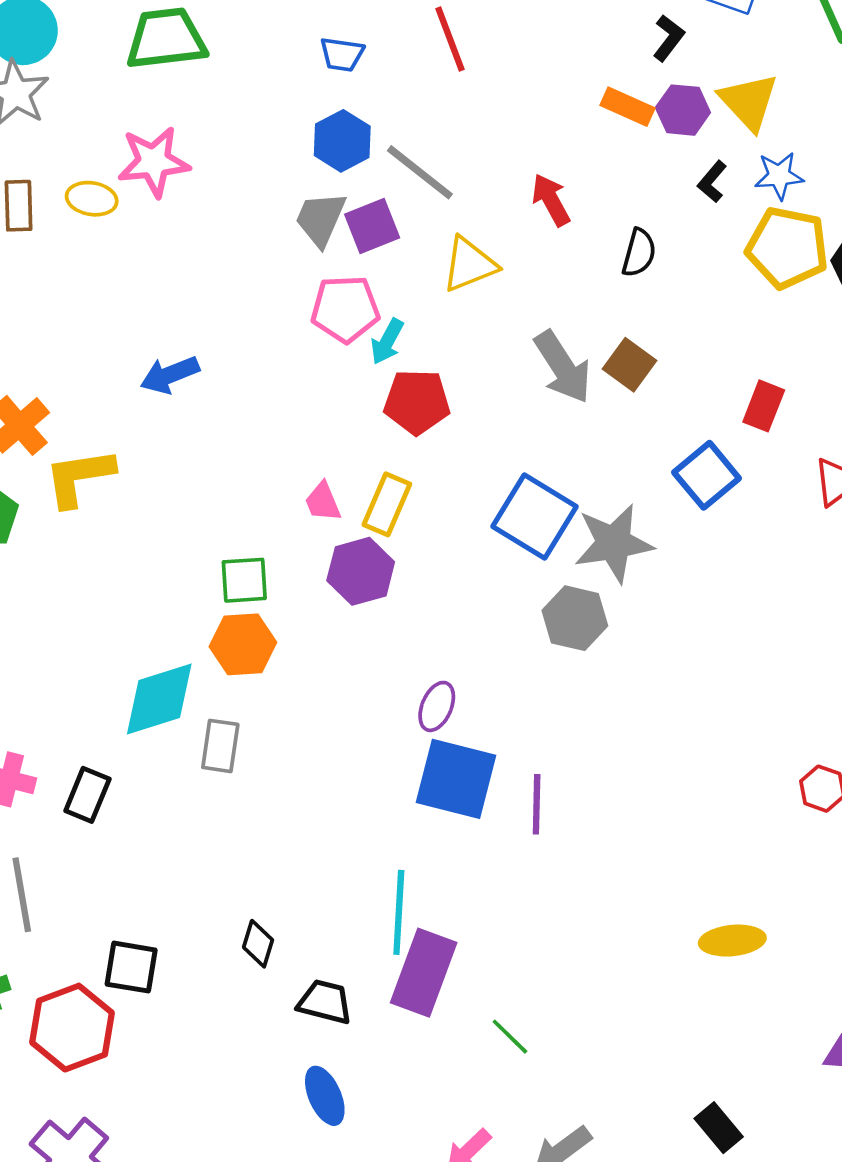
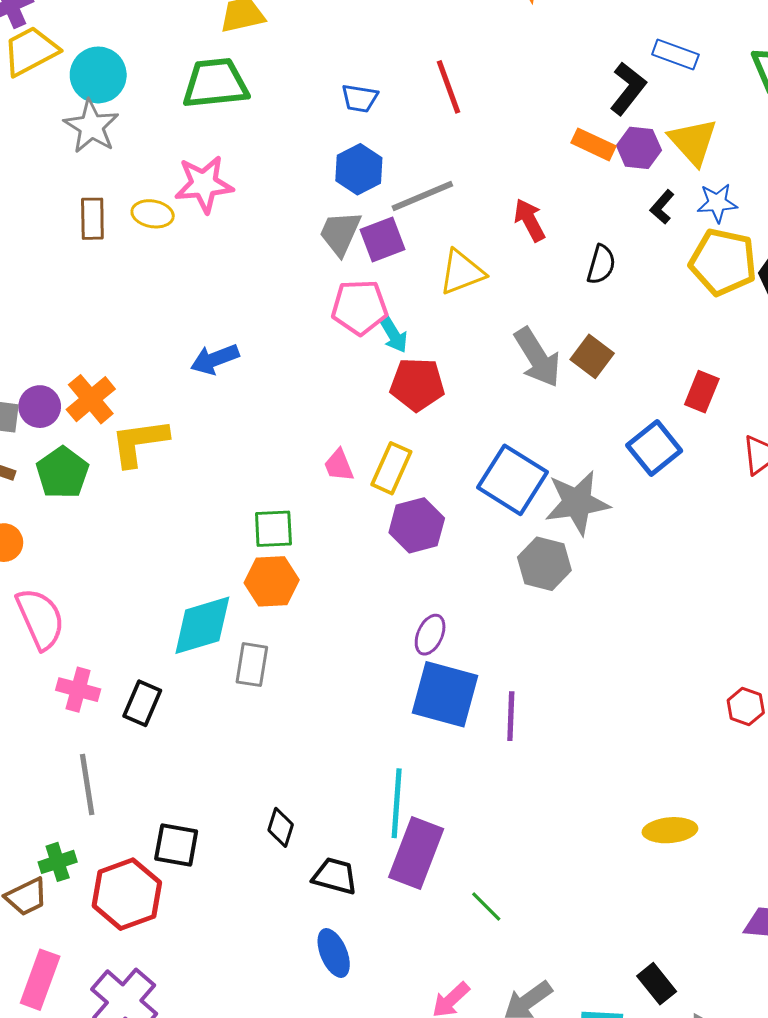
black L-shape: (669, 38) -> (628, 88), size x1.4
gray line: (420, 172) -> (422, 196), turned -62
cyan arrow: (387, 341) -> (394, 334), turned -60
purple hexagon: (361, 571) -> (417, 525), moved

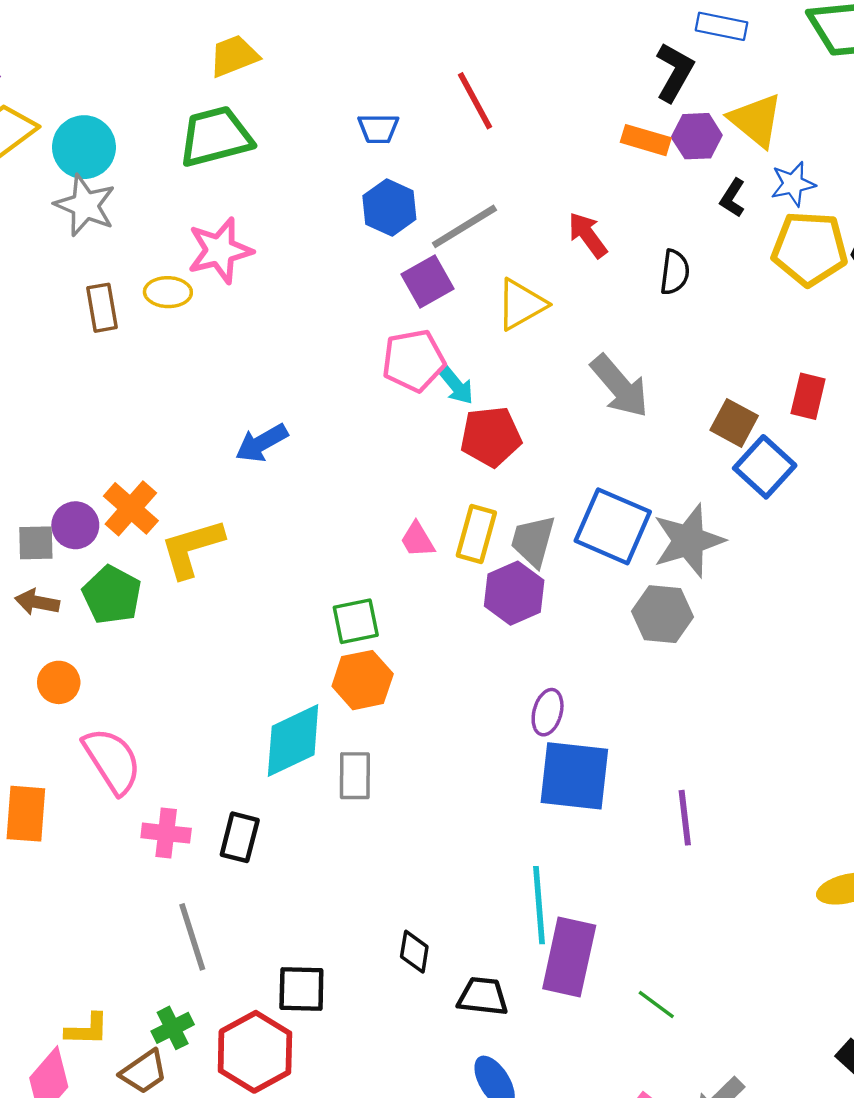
gray trapezoid: (340, 233) -> (533, 541), moved
brown square: (592, 356) -> (734, 423), moved
purple line: (511, 716) -> (685, 818), moved

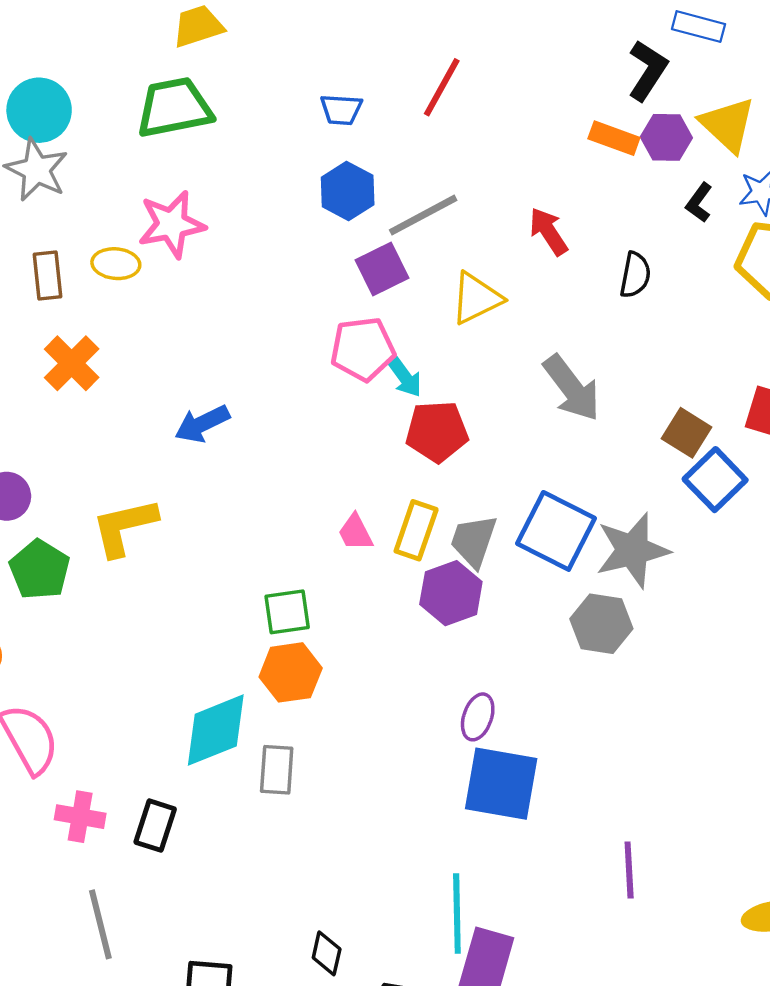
red line: (475, 101) -> (442, 87), turned 54
orange cross: (131, 508) -> (72, 363), moved
purple line: (685, 818) -> (629, 870), moved

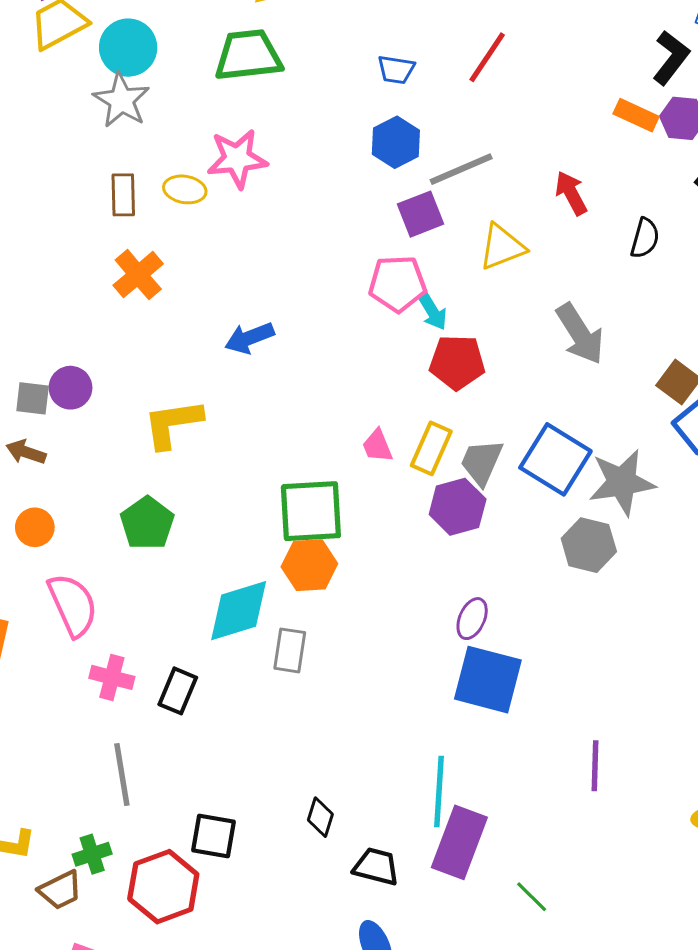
green pentagon: (40, 570) -> (147, 523), moved
green square: (287, 612) -> (311, 511), size x1.6

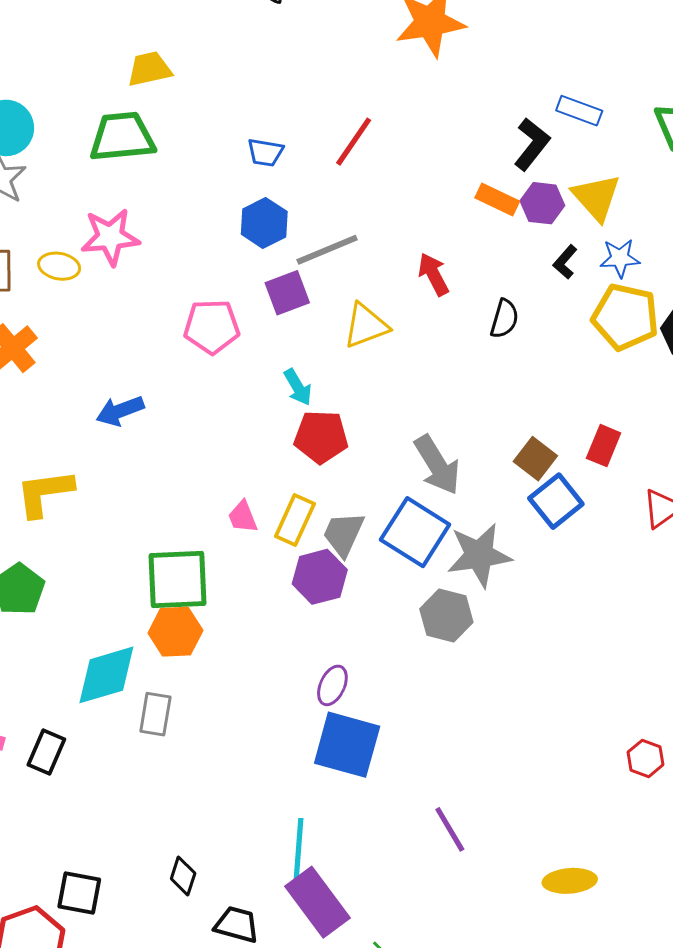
pink pentagon: (397, 284) -> (212, 327), moved
gray arrow: (580, 334) -> (437, 465), moved
purple line: (595, 766) -> (450, 829), turned -33
purple rectangle: (459, 842) -> (318, 902), turned -58

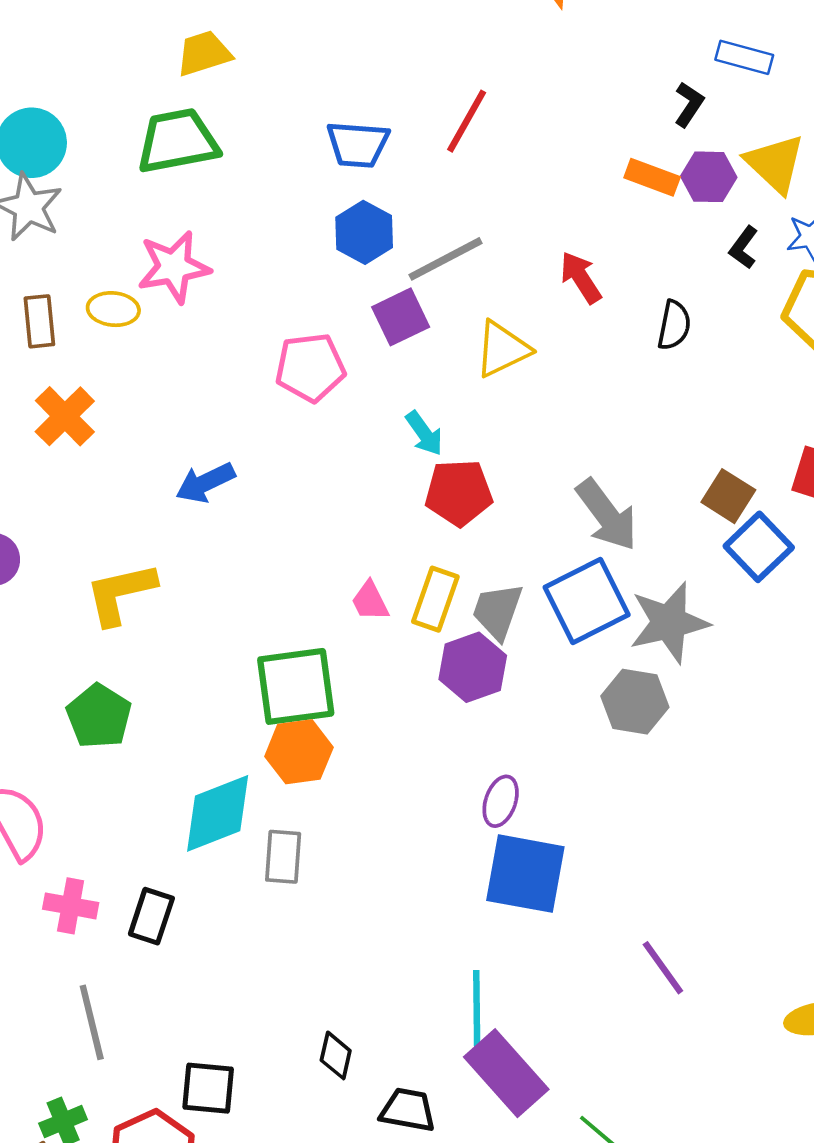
black L-shape: (532, 144) -> (689, 104), size x0.7
blue trapezoid: (265, 152) -> (358, 144), size x1.4
blue square: (415, 532) -> (587, 601), turned 36

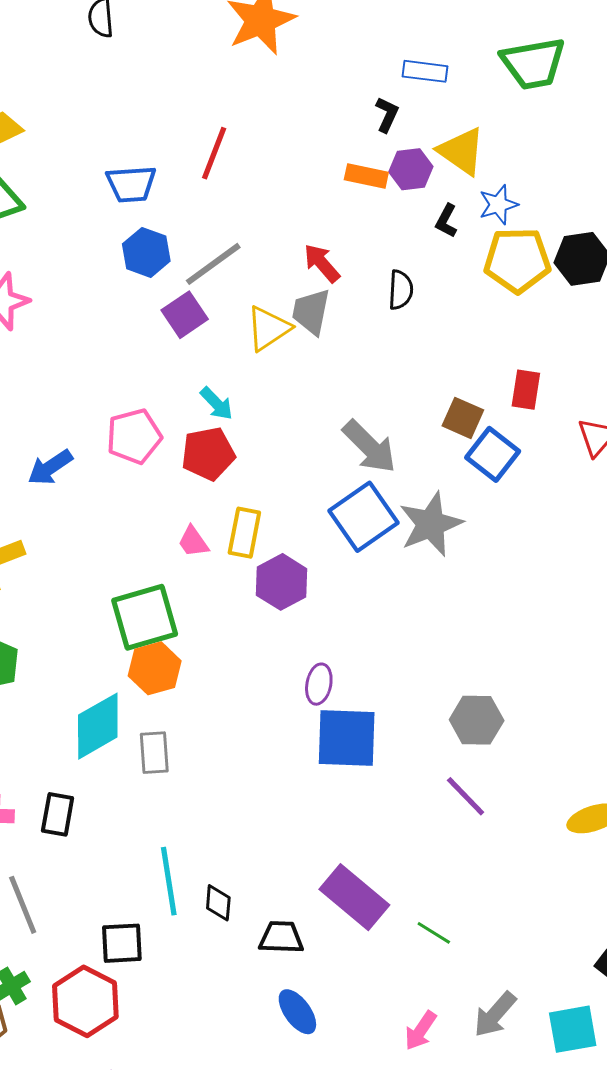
pink pentagon: (310, 367) -> (134, 436), moved
red pentagon: (459, 493) -> (208, 454), moved
gray trapezoid: (497, 611) -> (311, 312), moved
gray hexagon: (635, 702) -> (477, 720), moved
cyan line: (477, 1013) -> (169, 881), moved

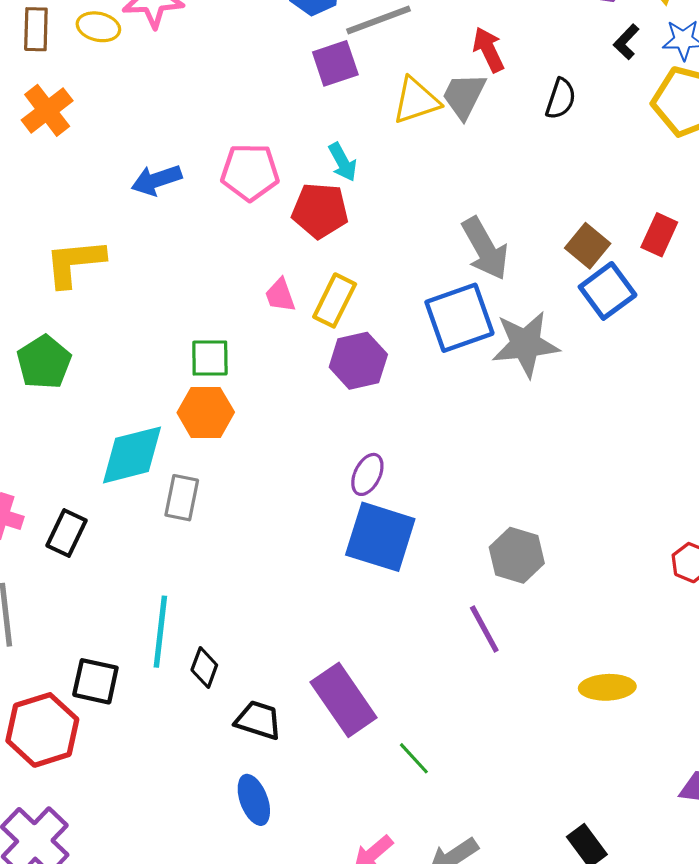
green square: (145, 617) -> (210, 358), size x0.6

